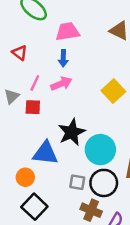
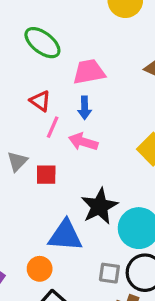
red triangle: (20, 53) -> (40, 101), moved
pink line: (35, 83) -> (53, 127), moved
pink arrow: (61, 84) -> (83, 142), turned -138

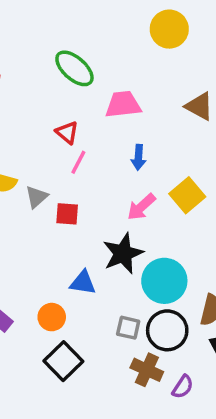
blue arrow: (85, 108) -> (138, 157), moved
pink arrow: (83, 142) -> (141, 207), moved, turned -64
blue triangle: (65, 236) -> (83, 283), size x0.7

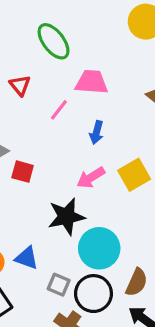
red triangle: (67, 132) -> (20, 85), moved
pink line: (78, 162) -> (59, 110), moved
blue triangle: (83, 283) -> (27, 258), moved

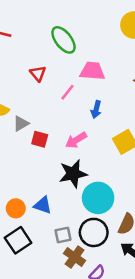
pink arrow: (91, 178) -> (76, 140), moved
gray square: (59, 285) -> (63, 235), moved, turned -35

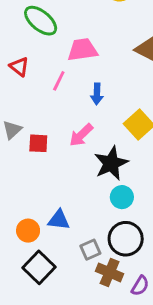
black star: (73, 174) -> (111, 163), moved
cyan circle: (98, 198) -> (122, 197), size x0.6

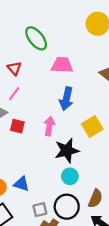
pink line: (59, 81) -> (14, 94), moved
blue arrow: (97, 94) -> (66, 99), size x1.5
pink arrow: (81, 135) -> (49, 126), turned 132

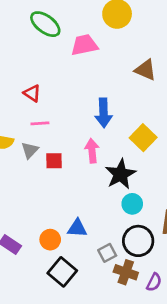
green ellipse: (36, 38) -> (45, 24), moved
pink trapezoid: (62, 65) -> (84, 45), moved
pink line: (14, 94) -> (40, 123), turned 64

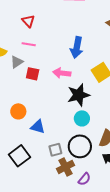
pink arrow: (92, 151) -> (62, 73), turned -90
orange circle: (50, 240) -> (18, 111), moved
brown cross: (126, 272) -> (65, 167), turned 30

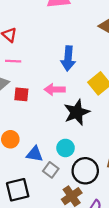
cyan circle: (82, 118) -> (66, 148), moved
gray square: (55, 150) -> (51, 170), moved, turned -32
black square: (19, 156) -> (18, 190), turned 30

